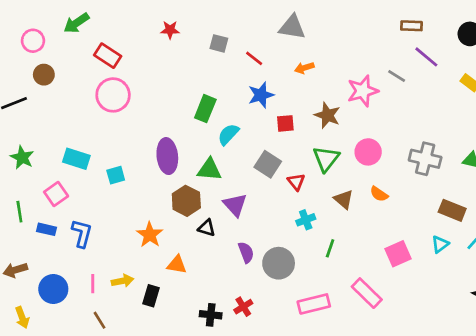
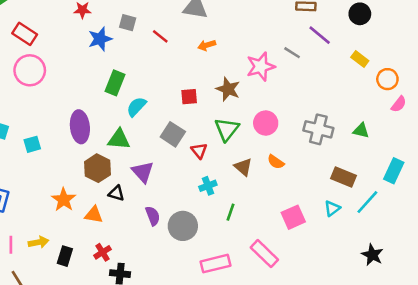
blue star: (261, 95) -> (100, 39), moved
orange triangle: (177, 265) -> (94, 215), moved
red cross: (243, 307) -> (103, 252), moved

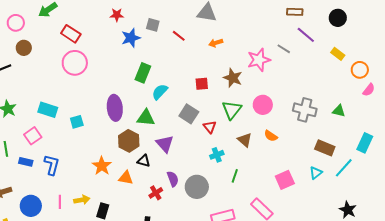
red cross: (103, 252) -> (156, 193), moved

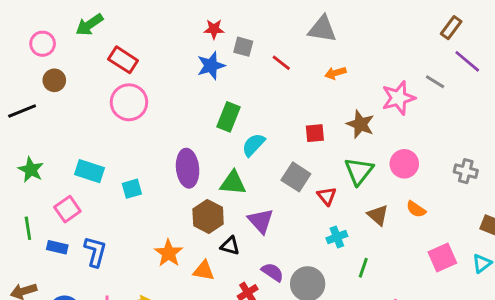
brown rectangle: (295, 12) -> (451, 28), turned -56
red star: (117, 15) -> (214, 29), moved
gray cross: (305, 110) -> (466, 171), size x0.7
purple semicircle: (173, 179) -> (272, 272), turned -35
pink square: (285, 180) -> (442, 258), moved

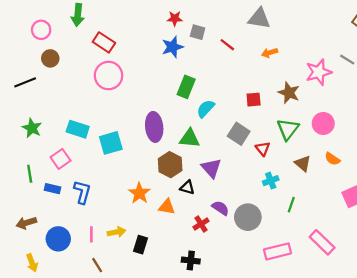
green arrow: (89, 25) -> (78, 15), turned -50
cyan square: (132, 189) -> (111, 143), size x1.5

